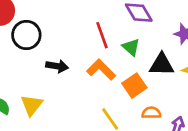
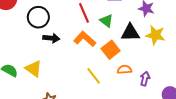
black circle: (26, 35) -> (38, 17), moved
yellow triangle: (32, 105) -> (34, 69), turned -30

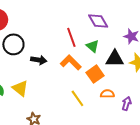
black circle: (38, 17) -> (13, 44), moved

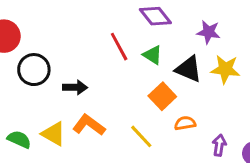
black triangle: (115, 59) -> (189, 69), turned 30
orange L-shape: (71, 62) -> (89, 125), moved
purple arrow: (127, 103) -> (219, 145), moved

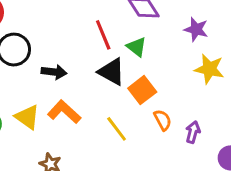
black triangle: (189, 69) -> (112, 72), moved
orange semicircle: (185, 123) -> (163, 120), turned 65
purple arrow: (219, 145) -> (193, 132), moved

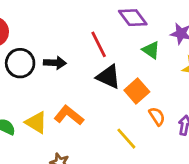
green triangle: (137, 47) -> (151, 50), moved
black arrow: (54, 72) -> (55, 63), moved
yellow line: (117, 129) -> (126, 139), moved

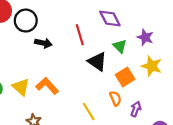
black circle: (20, 63) -> (26, 21), moved
black triangle: (108, 77) -> (97, 62), moved
orange square: (137, 91) -> (125, 77), moved

